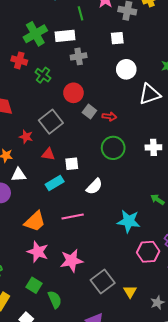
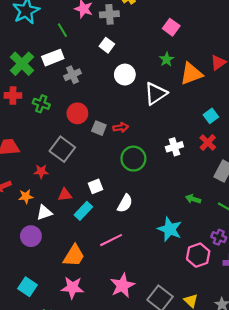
white square: (117, 38) -> (107, 45), turned -32
red triangle: (48, 154) -> (65, 195), moved
cyan star: (129, 221) -> (170, 229), turned 30
pink star: (38, 252) -> (72, 288), moved

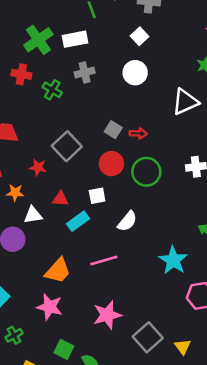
gray cross: (72, 75) -> (85, 73), moved
white circle: (125, 75) -> (135, 73), moved
red circle: (77, 113) -> (111, 164), moved

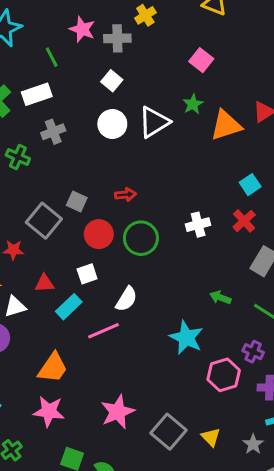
white triangle: (185, 102) -> (154, 122), moved
gray square: (113, 130) -> (77, 202), moved
pink line: (104, 260) -> (104, 331), moved

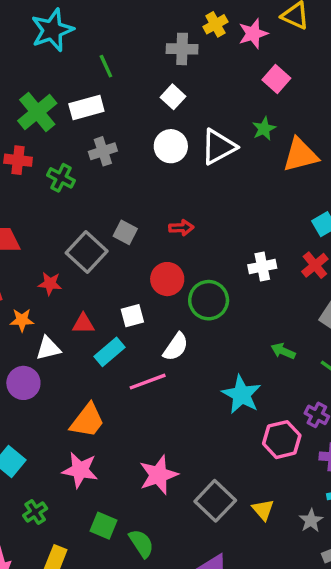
pink star: (82, 29) -> (253, 34), moved, turned 30
red circle: (99, 234) -> (167, 279), moved
green circle: (141, 238) -> (209, 300), moved

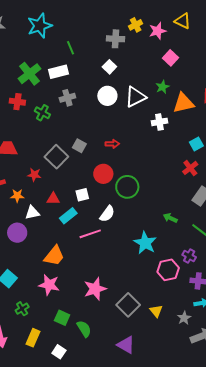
white cross: (262, 266) -> (159, 122), moved

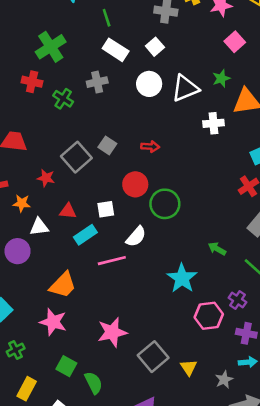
white rectangle: (58, 72) -> (116, 50), moved, turned 42

